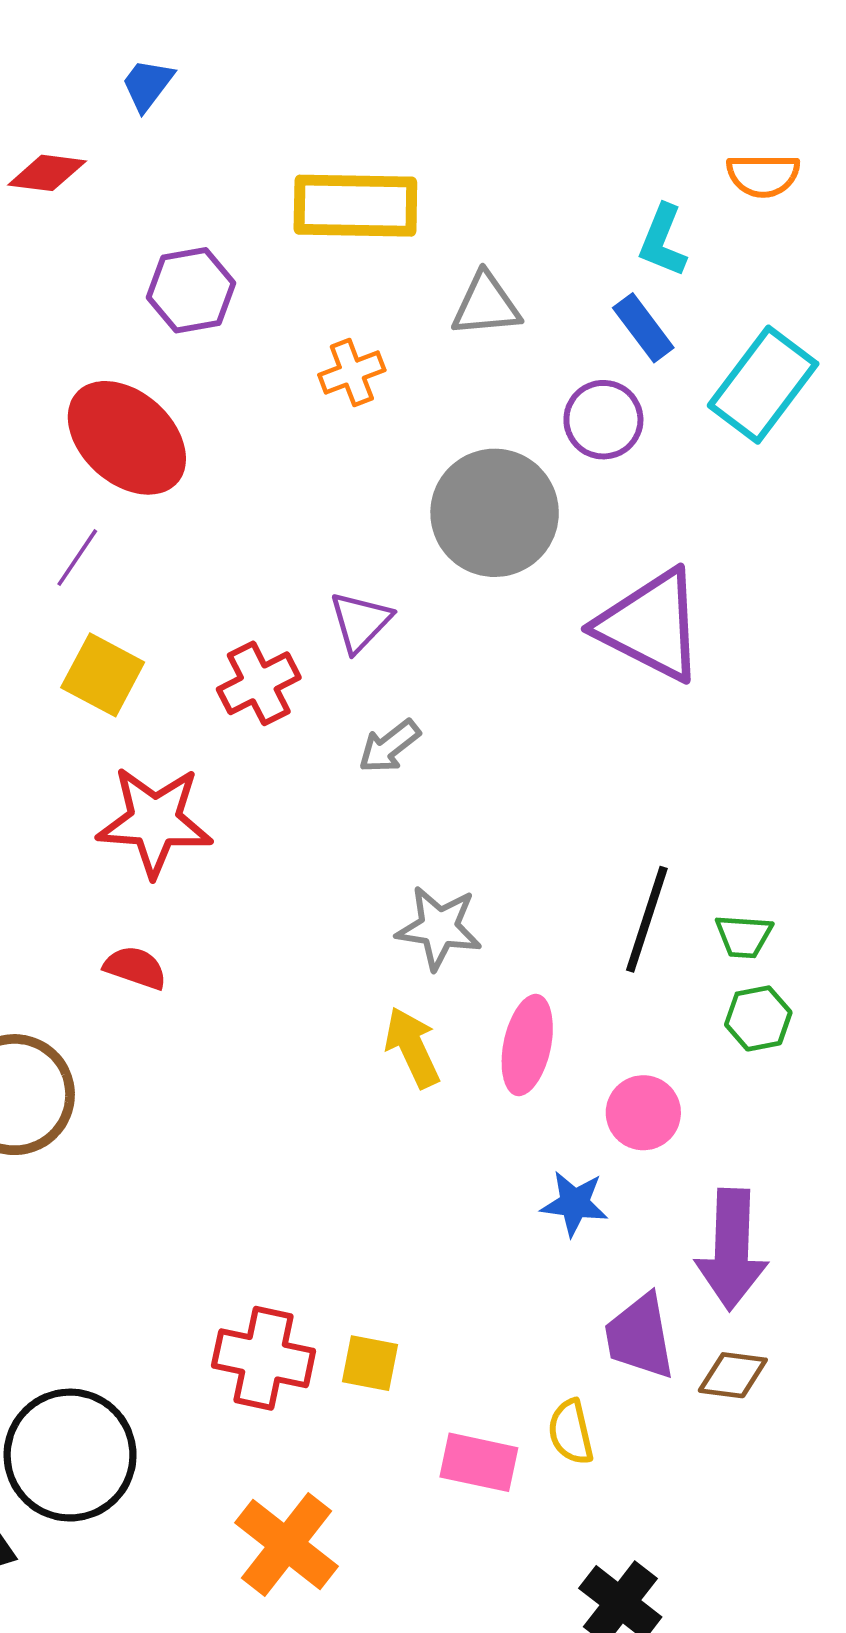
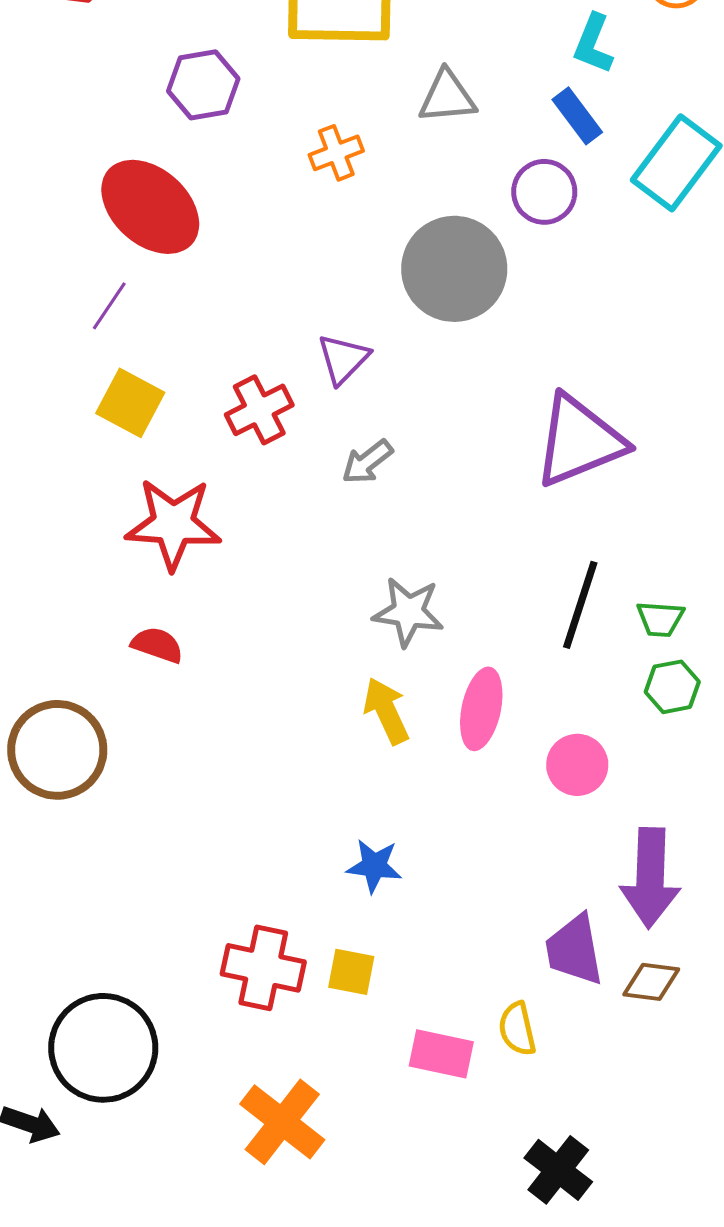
purple triangle: (651, 625) -> (579, 441), moved, turned -49
blue star: (574, 1203) -> (374, 866), moved

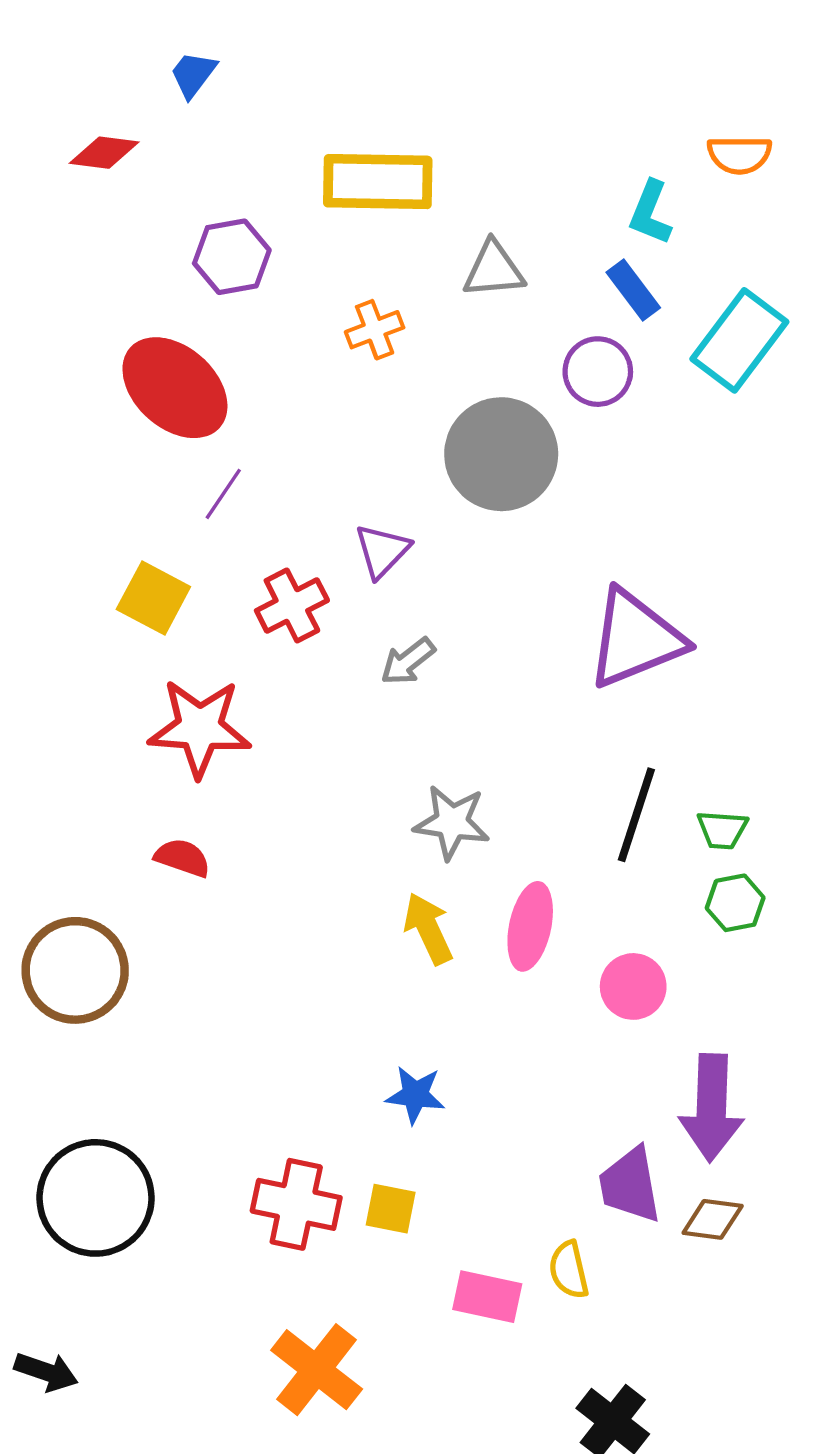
purple line: (109, 306) -> (223, 494), moved
black circle: (103, 1048) -> (96, 1198), moved

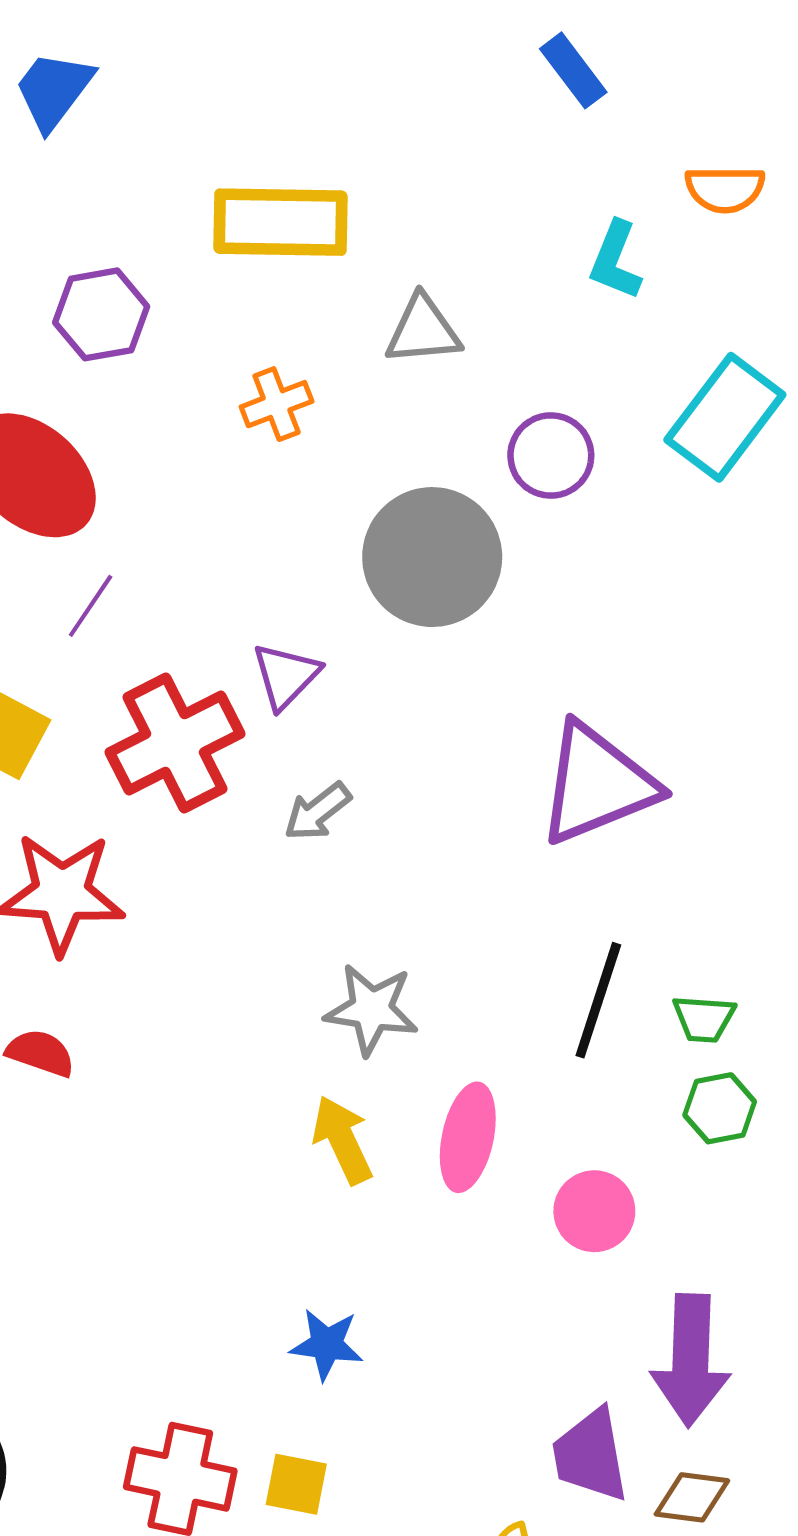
blue trapezoid: (193, 74) -> (54, 90), size x1.4
blue rectangle: (633, 290) -> (573, 70), moved
red cross: (292, 606) -> (175, 743), size x1.5

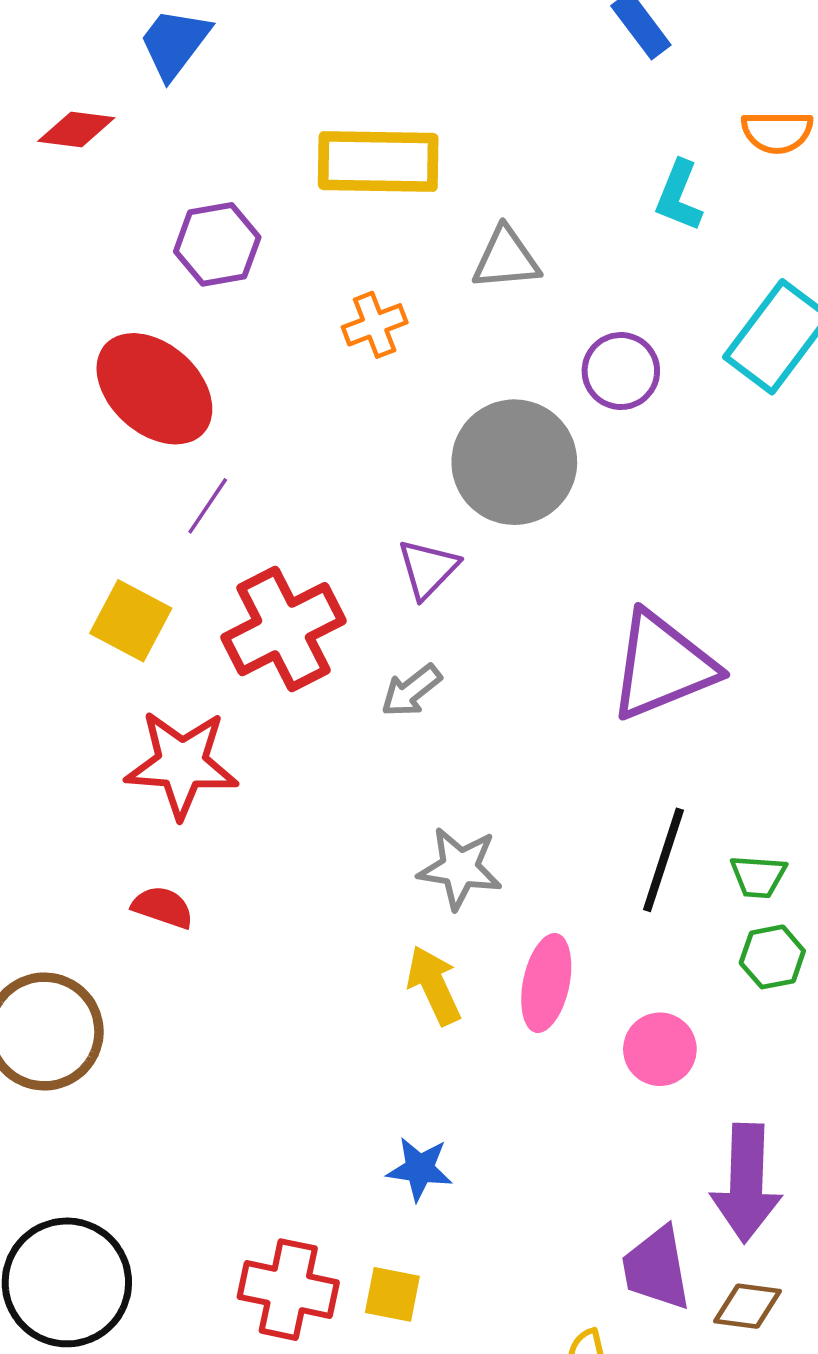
purple triangle: (286, 676) -> (428, 569), moved

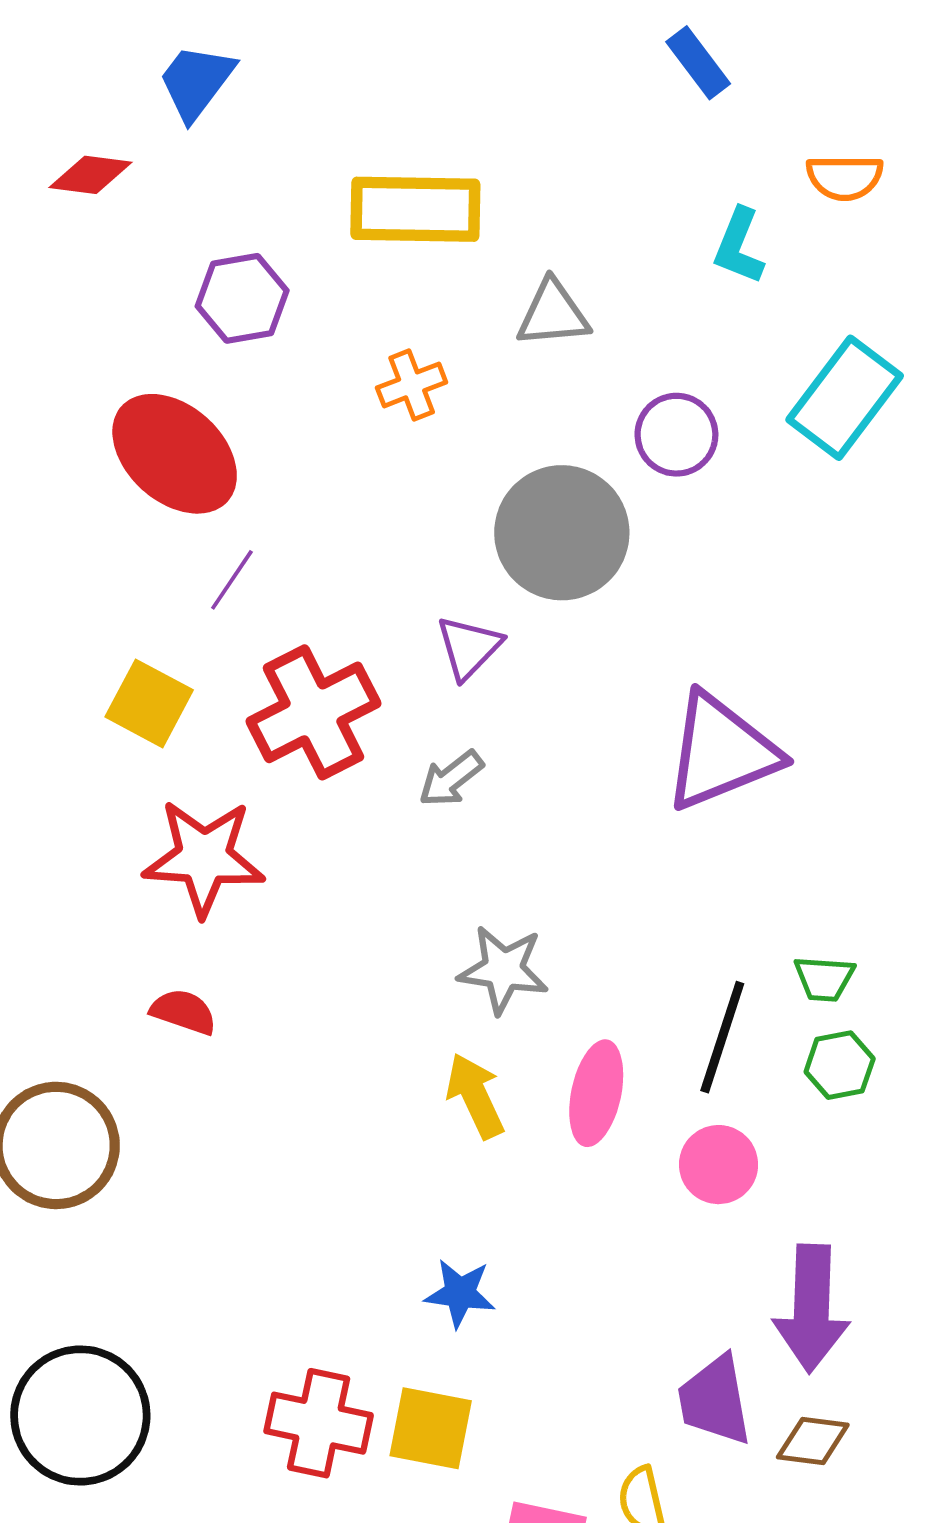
black line: (663, 860) -> (722, 1037), moved
yellow square: (392, 1294) -> (431, 1428), size x1.4

